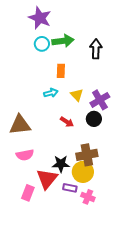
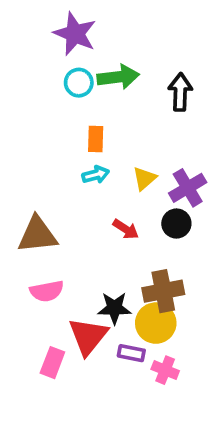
orange rectangle: (61, 71) -> (96, 139), moved
yellow triangle: (77, 95) -> (144, 178), turned 32

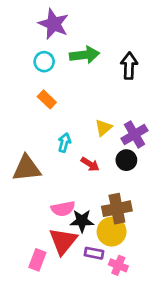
cyan circle: (79, 83) -> (44, 62), moved
orange rectangle: (96, 139) -> (47, 99), moved, turned -48
cyan arrow: (96, 175) -> (64, 143), moved, turned -60
pink semicircle: (47, 291) -> (63, 209), moved

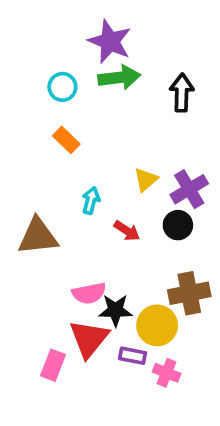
purple star: (54, 24) -> (110, 42), moved
brown cross: (117, 209) -> (189, 293), moved

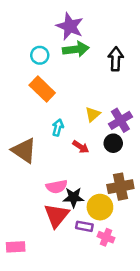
orange rectangle: (66, 140) -> (42, 89), size x1.5
brown triangle: (38, 236) -> (24, 150), turned 40
pink rectangle: (53, 365) -> (16, 247), moved, turned 66

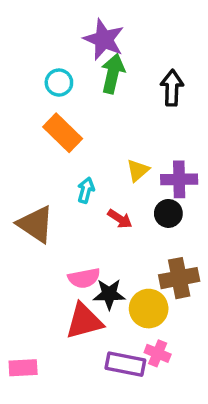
green arrow: (76, 49) -> (113, 74), turned -70
purple cross: (120, 120) -> (179, 179), turned 30
red triangle: (57, 215) -> (84, 321), turned 36
purple rectangle: (84, 226) -> (125, 364), moved, size x1.5

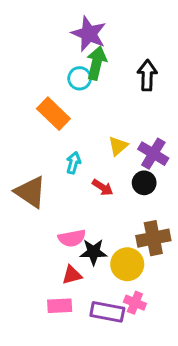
cyan circle: (59, 83) -> (80, 78), moved
purple cross: (179, 179) -> (153, 154), turned 32
red triangle: (84, 321) -> (72, 275), size x0.6
pink rectangle: (23, 368) -> (60, 306), moved

